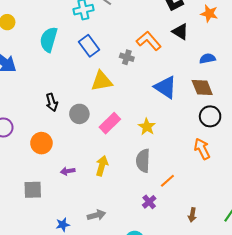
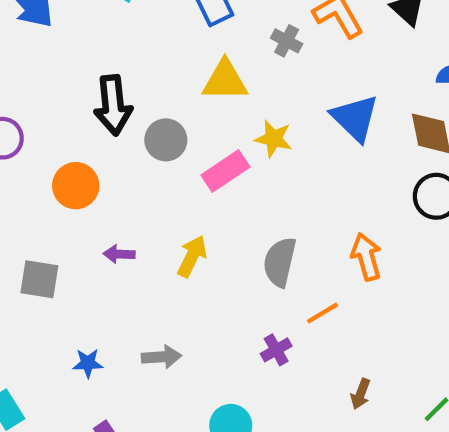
black arrow: (52, 102) -> (113, 105), size x1.5
yellow star: (147, 127) -> (274, 139), moved, turned -30
orange arrow: (202, 149) -> (366, 257), moved

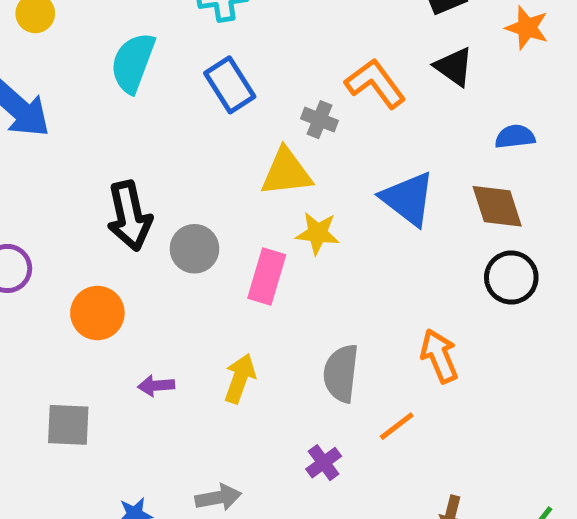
yellow triangle: (225, 81) -> (286, 172), moved
pink rectangle: (225, 171) -> (267, 276), turned -33
purple cross: (276, 350) -> (324, 463), moved

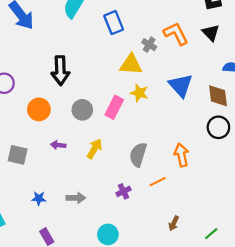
gray circle: (194, 249) -> (82, 110), moved

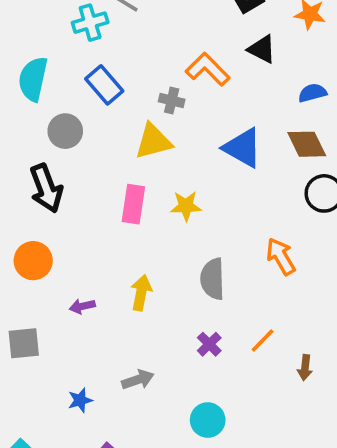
yellow star: (139, 93) -> (186, 206), moved
pink rectangle: (114, 107) -> (133, 204), moved
gray circle: (82, 110) -> (65, 131), moved
orange line: (158, 182) -> (263, 341), moved

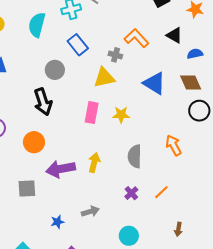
black triangle: (262, 49) -> (174, 35), moved
cyan semicircle: (33, 79) -> (37, 25), moved
purple arrow: (82, 306) -> (61, 169), size x2.0
brown arrow: (305, 368) -> (178, 229), moved

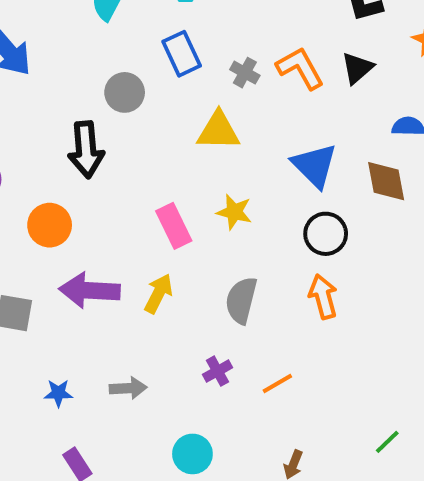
black triangle: (174, 35) -> (357, 68), moved, turned 36
gray cross: (115, 55) -> (245, 73), moved
black circle: (199, 111) -> (326, 234), moved
pink rectangle: (92, 113) -> (174, 226), moved, turned -50

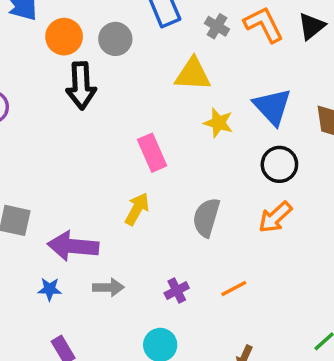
yellow star: (234, 212) -> (218, 123), moved
orange circle: (50, 225) -> (64, 37), moved
purple arrow: (90, 290) -> (73, 246), moved
orange arrow: (323, 297) -> (275, 217), turned -120
purple cross: (218, 371) -> (177, 291), moved

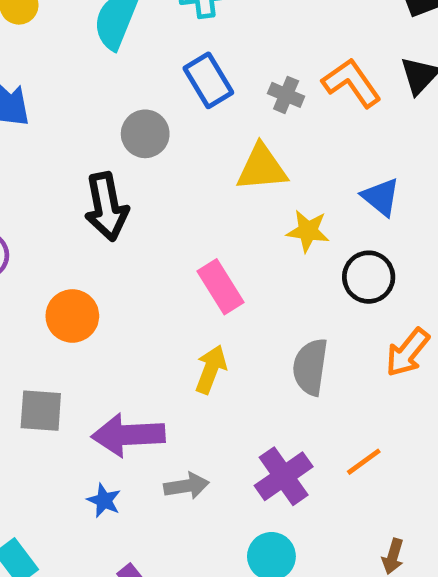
orange circle: (64, 37) -> (72, 316), moved
blue triangle: (272, 107) -> (381, 197), size x0.7
black circle: (279, 164) -> (369, 277), moved
blue star: (50, 289) -> (104, 500), turned 30
purple cross: (177, 291) -> (284, 476), size x1.6

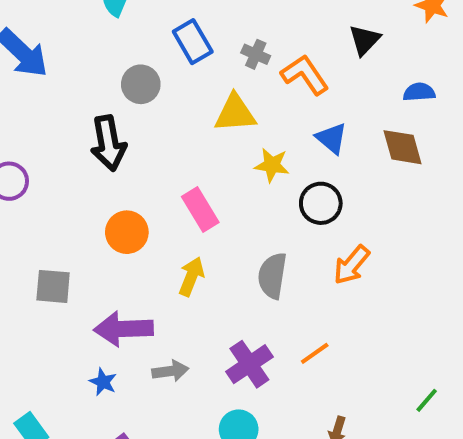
orange L-shape: (352, 83) -> (305, 75), moved
orange circle: (72, 316) -> (127, 232), moved
gray square: (41, 411) -> (53, 286), moved

